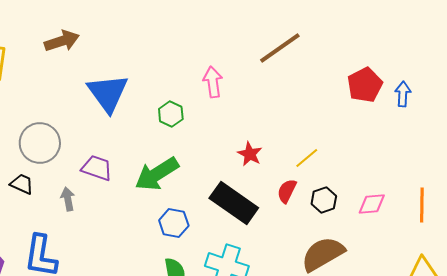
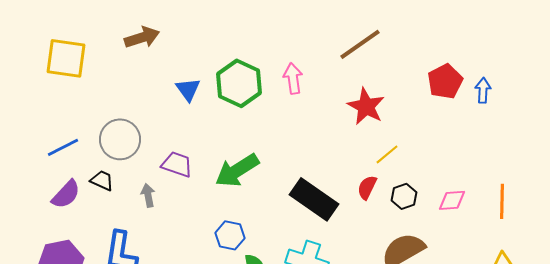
blue triangle: (108, 93) -> (188, 89), size x0.6
green hexagon: (171, 114) -> (239, 83), moved, size x1.8
red star: (250, 154) -> (366, 106), moved, size x1.5
blue hexagon: (174, 223) -> (230, 235), moved

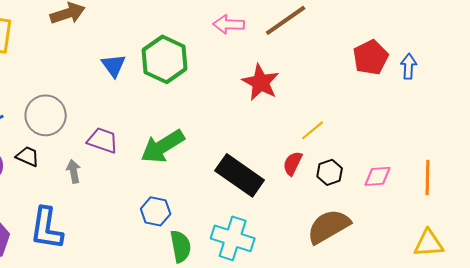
pink arrow: (293, 78) -> (229, 24), moved, turned -80
red star: (366, 106) -> (261, 82), moved

